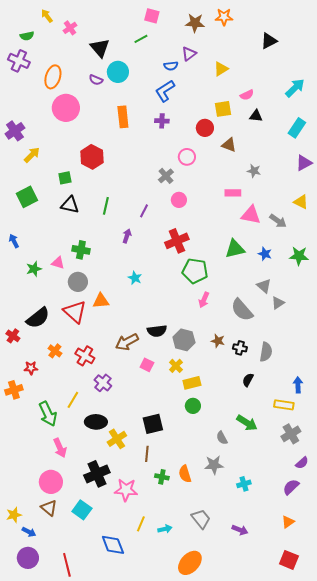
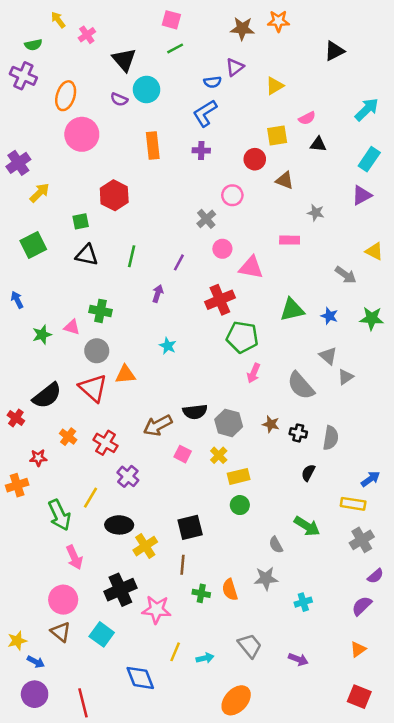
pink square: (152, 16) -> (171, 20), moved
purple triangle: (304, 163) -> (362, 195), moved
pink triangle: (251, 215) -> (251, 267), moved
blue arrow: (298, 385) -> (370, 479), turned 56

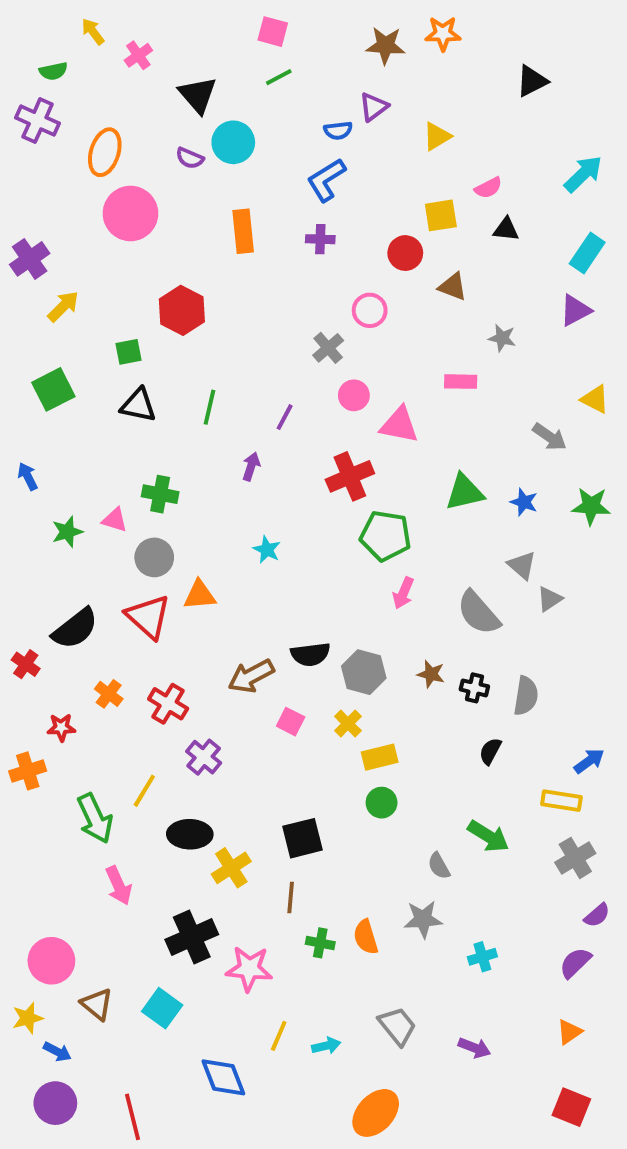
pink circle: (63, 600) -> (51, 961), moved

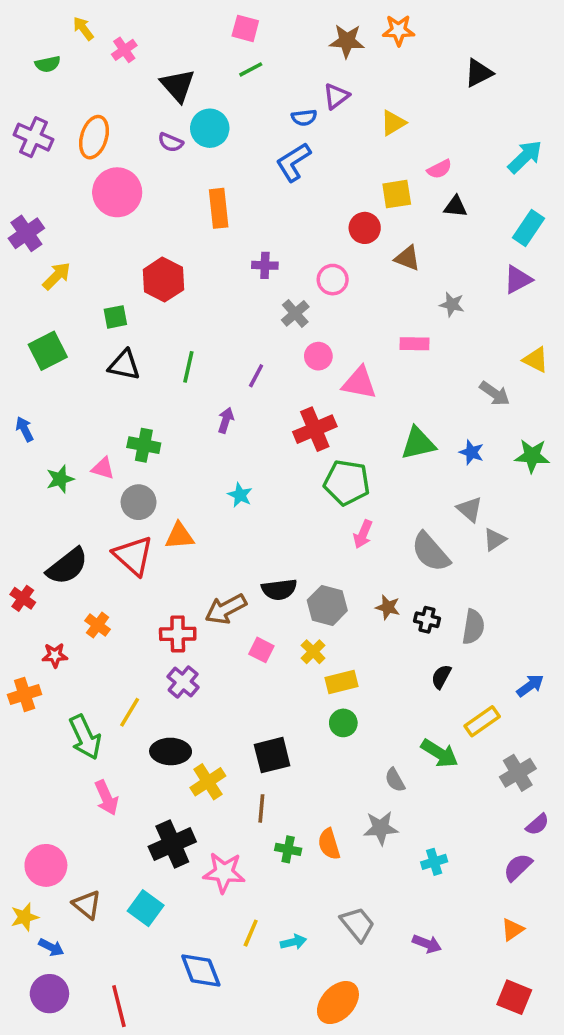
purple cross: (38, 121) -> (33, 137), moved
purple cross: (320, 239) -> (265, 265), moved
red cross: (168, 704) -> (178, 634), moved, turned -32
yellow rectangle: (561, 801) -> (482, 721), moved, turned -44

